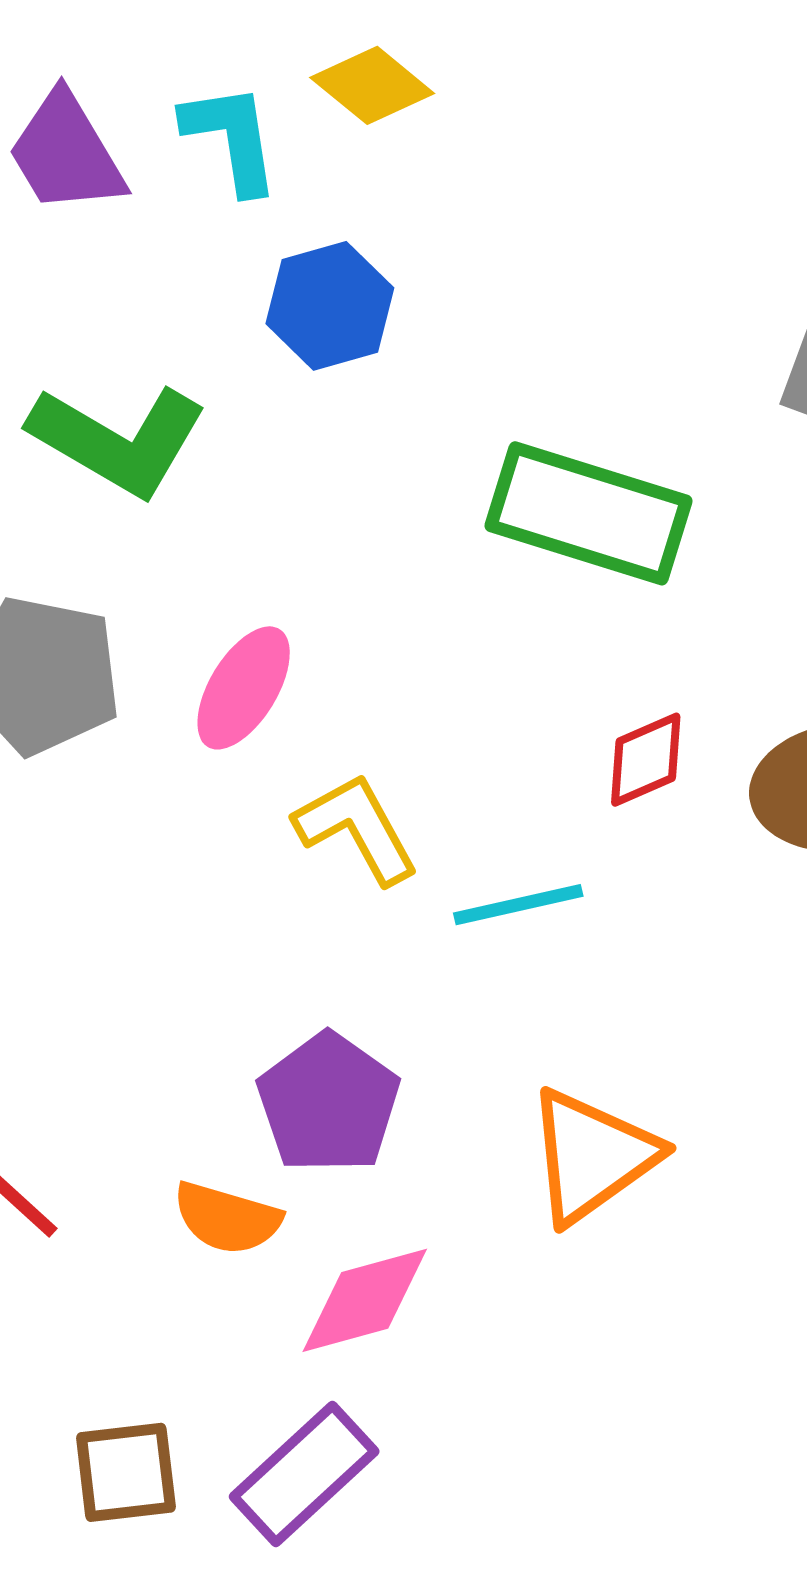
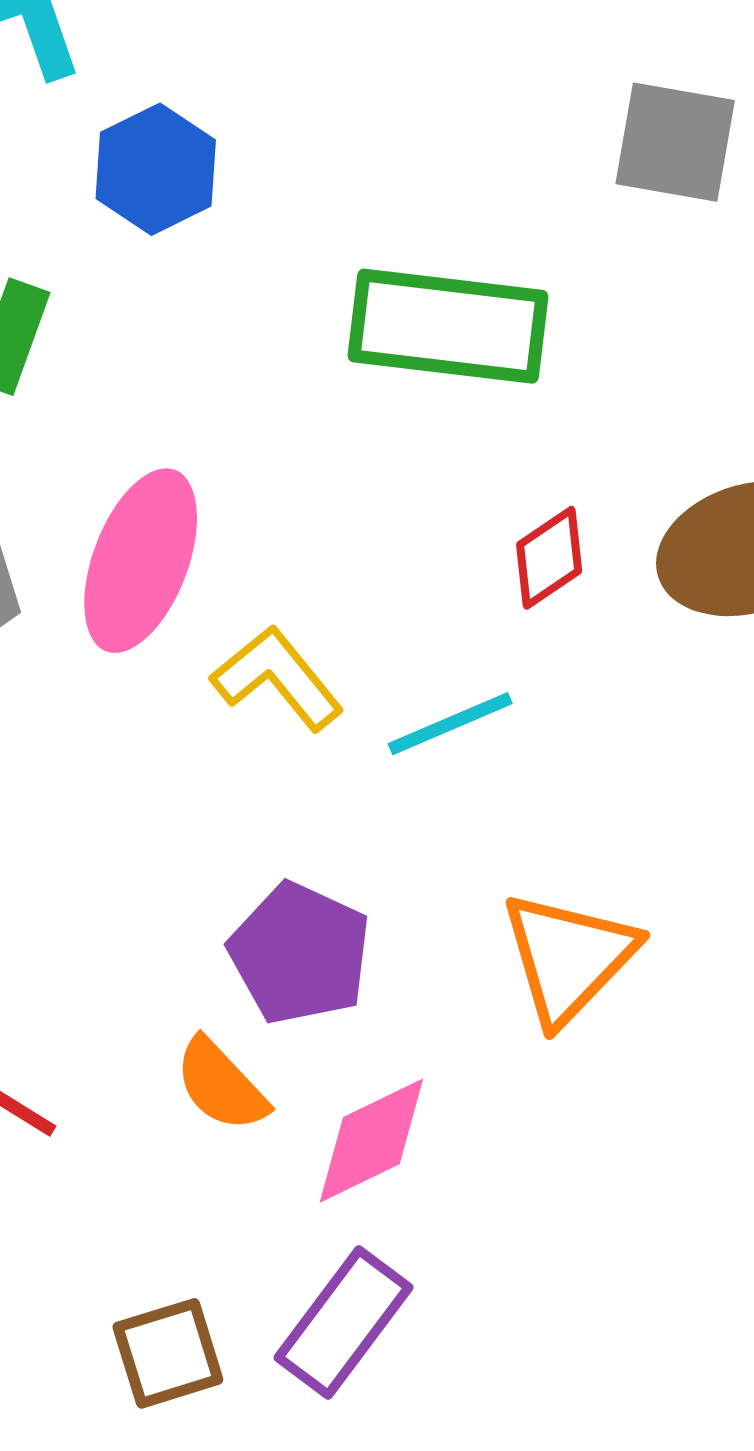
pink ellipse: (244, 688) -> (141, 561), size x1.4
orange semicircle: (227, 1218) -> (221, 1085), turned 41

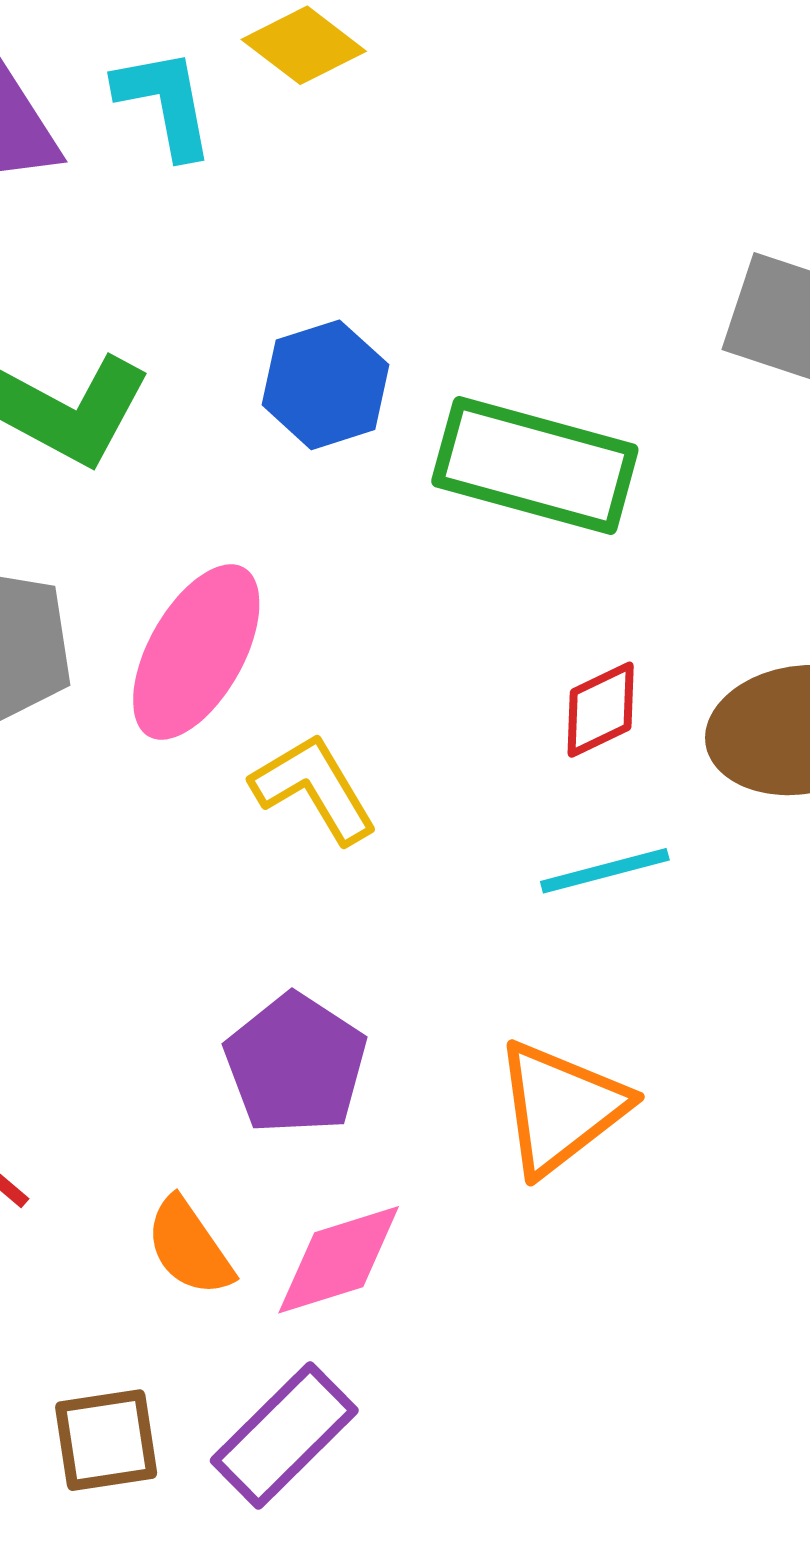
blue hexagon: (156, 169) -> (325, 385), moved
cyan line: (450, 724) -> (605, 871), moved
orange semicircle: (221, 1085) -> (189, 1247), moved

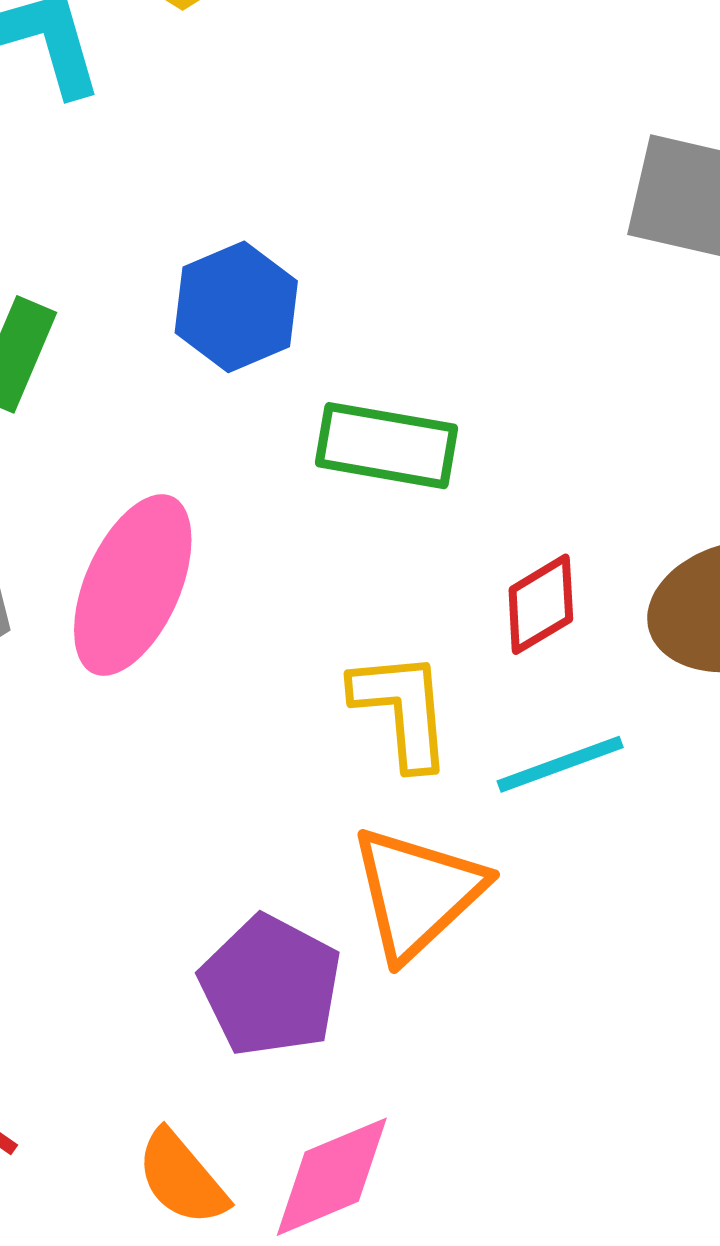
green rectangle: (535, 466) -> (387, 446), moved, size x0.7
yellow L-shape: (314, 788) -> (402, 710), moved, turned 31
orange triangle: (561, 1108) -> (417, 893), moved

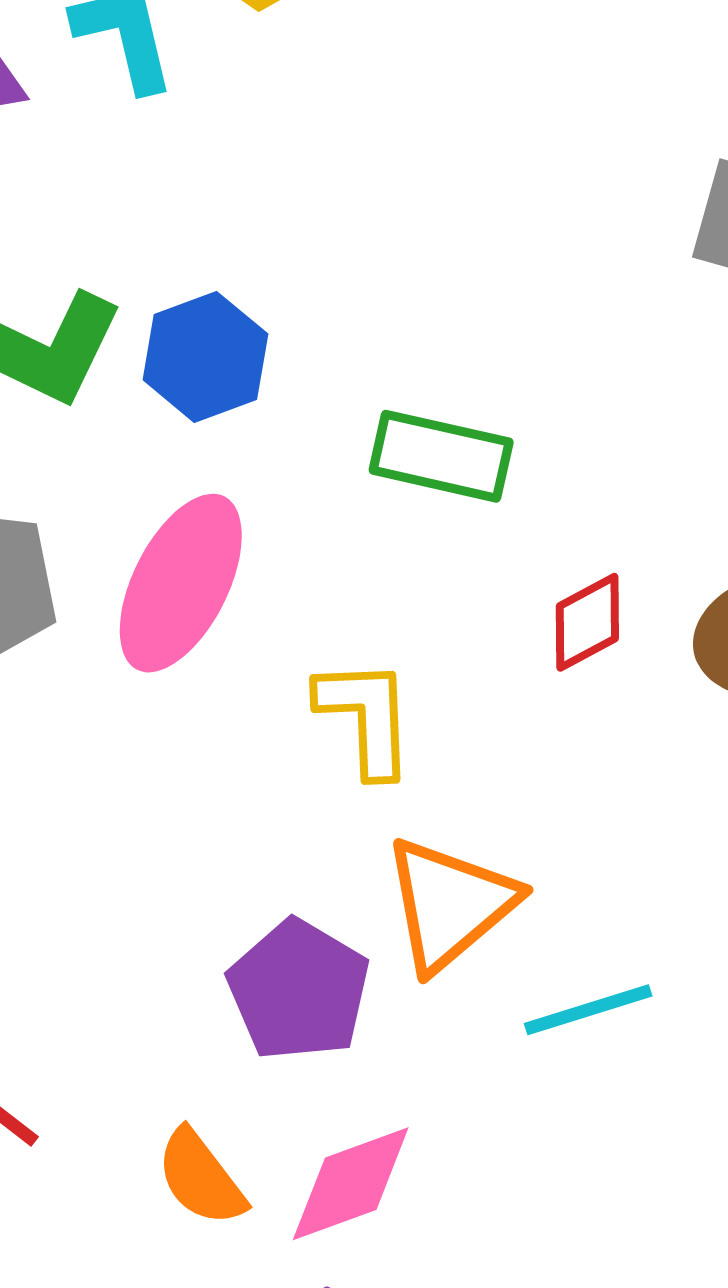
blue hexagon: (236, 307) -> (205, 357), moved
yellow L-shape: (402, 710) -> (366, 717), moved
cyan line: (560, 764) -> (588, 1010), moved

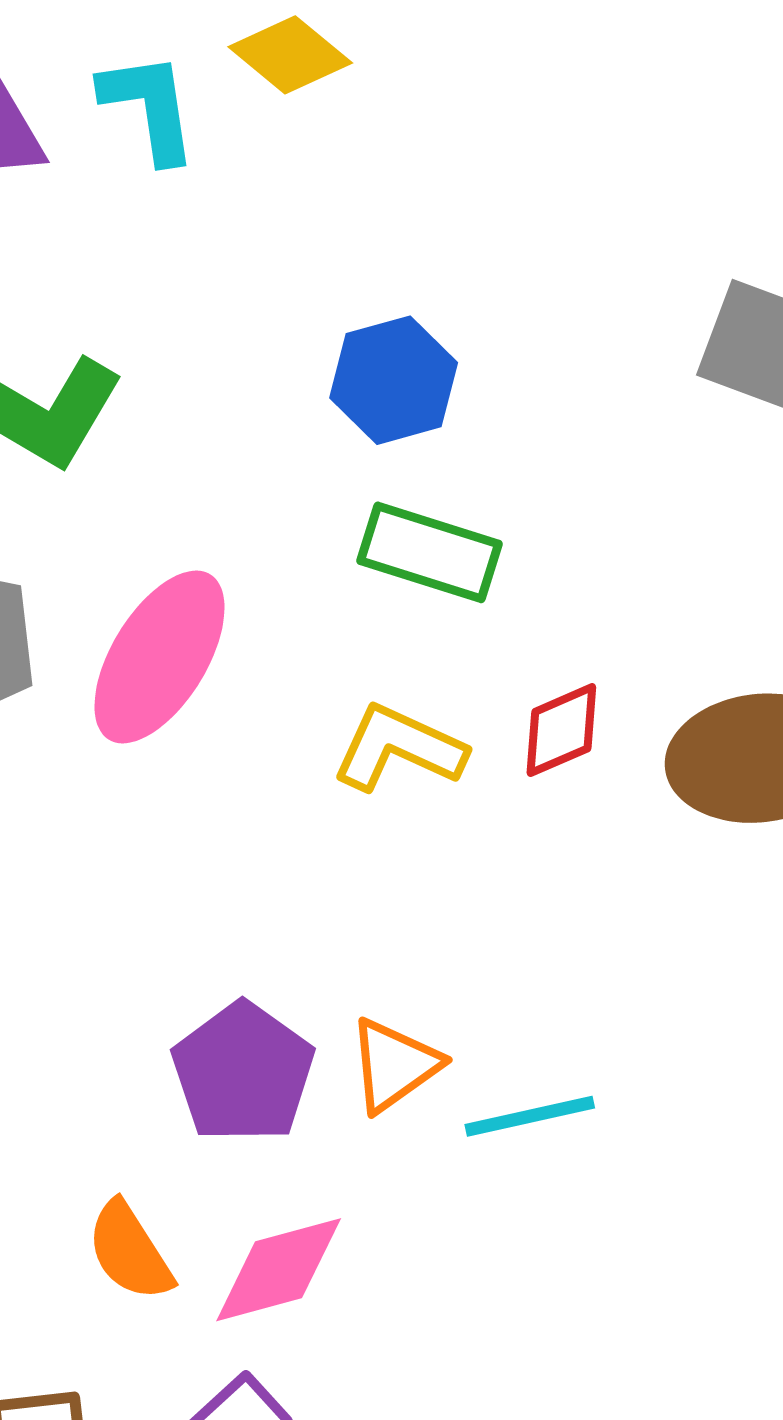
blue hexagon: (205, 357) -> (394, 380), moved
yellow L-shape: (366, 717) -> (399, 748), moved, turned -68
orange triangle: (450, 904) -> (394, 1065), moved, size x0.7

